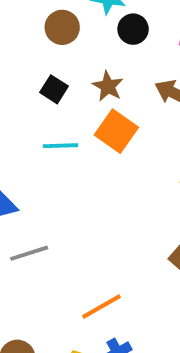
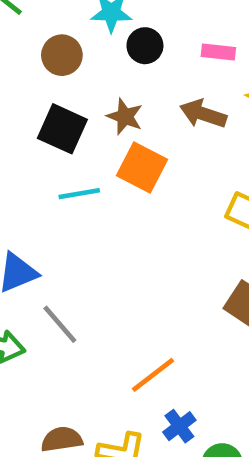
black square: (54, 89) -> (62, 129), size x1.5
gray line: (29, 253) -> (60, 324), turned 75

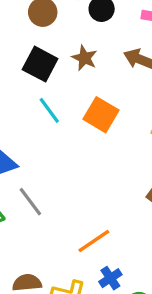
orange square: (142, 168) -> (101, 115), moved
cyan line: (79, 194) -> (49, 110), turned 60

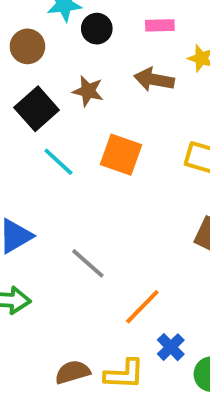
black square: (40, 64) -> (37, 109), turned 32
gray line: (30, 202) -> (88, 263), moved

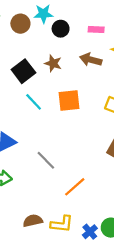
brown circle: (27, 46) -> (20, 24), moved
orange square: (121, 155) -> (69, 100), turned -30
blue cross: (171, 347) -> (90, 232), moved

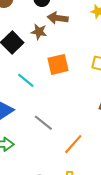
brown arrow: (91, 60) -> (58, 18), moved
cyan line: (34, 102) -> (26, 80), moved

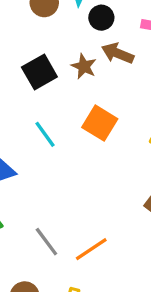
orange square: (58, 64) -> (100, 123), turned 30
gray line: (43, 123) -> (46, 242), moved

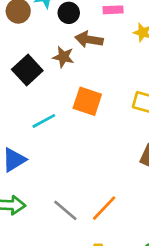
cyan line: (45, 134) -> (44, 121), turned -70

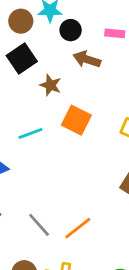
brown star: (63, 57) -> (50, 85), moved
black square: (27, 70) -> (22, 59), moved

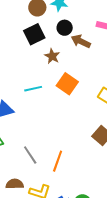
black circle: (71, 30) -> (65, 28), moved
orange line: (78, 228) -> (58, 161), turned -40

